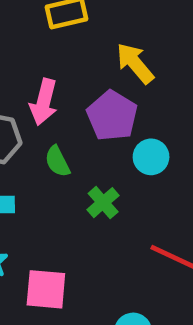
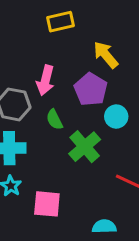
green cross: (103, 203) -> (85, 147), size x1.5

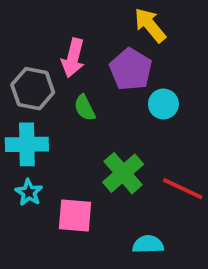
green cross: (85, 147) -> (123, 173), moved

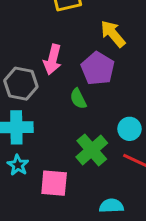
cyan circle: (163, 104) -> (129, 129), moved
green semicircle: (85, 108) -> (78, 99), moved

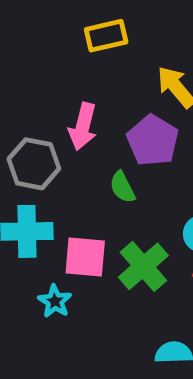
cyan star: (18, 165) -> (55, 301), moved
pink square: (54, 183) -> (85, 257), moved

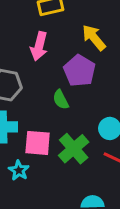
pink arrow: (83, 127) -> (39, 46), moved

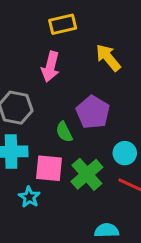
purple pentagon: (79, 71) -> (93, 112), moved
green semicircle: (61, 100) -> (64, 132), moved

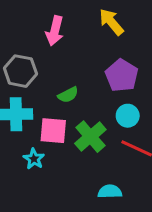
purple pentagon: (93, 112) -> (122, 75), moved
green semicircle: (64, 132) -> (68, 95), turned -90

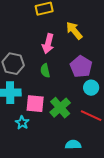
pink arrow: (55, 31) -> (48, 44), moved
green semicircle: (68, 95) -> (45, 71), moved, turned 104
cyan circle: (128, 116) -> (91, 88), moved

